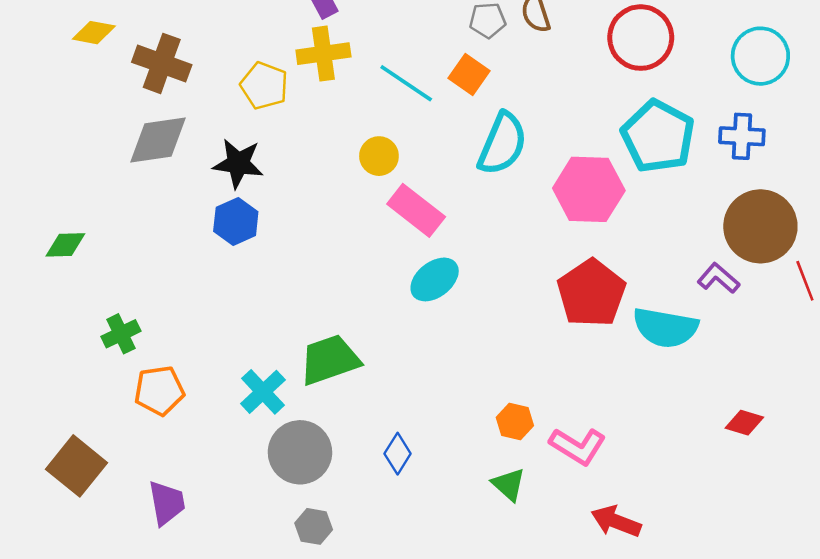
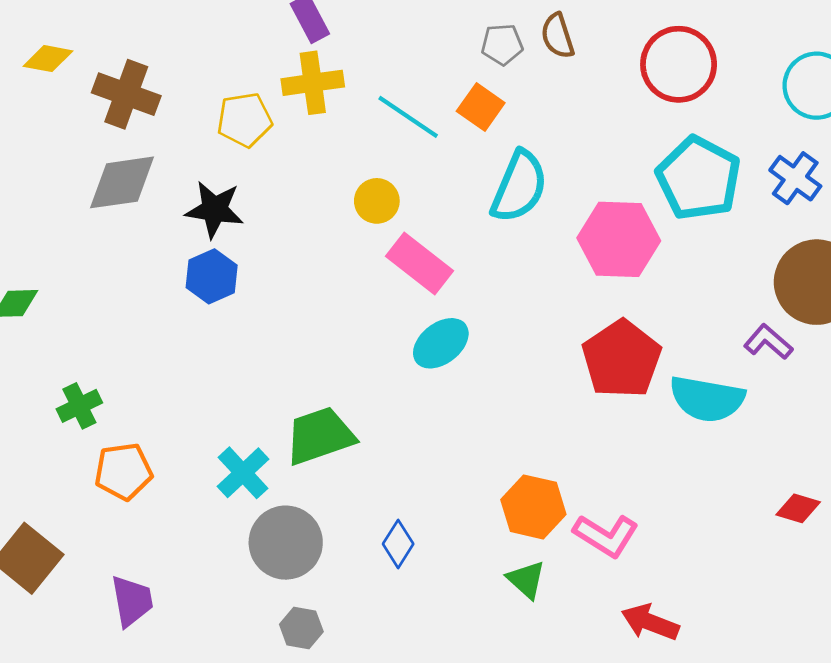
yellow pentagon: (264, 86) -> (244, 120), turned -30
blue cross: (742, 136) -> (795, 178), turned 33
orange hexagon: (515, 421) -> (533, 507), size x1.5

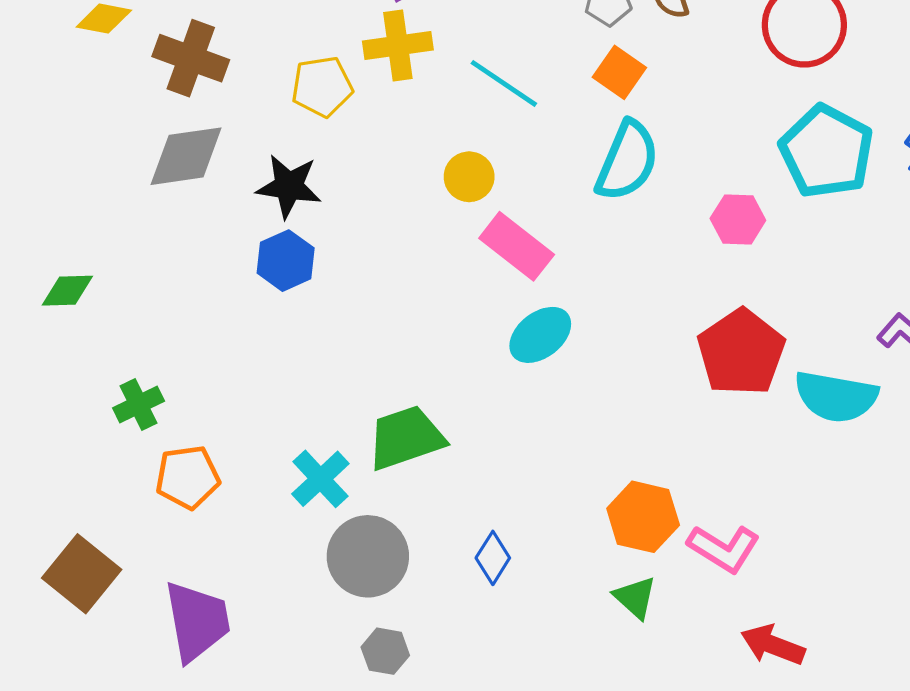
orange square: (481, 107) -> (619, 72), moved
pink hexagon: (619, 239) -> (738, 219), size x0.6
purple trapezoid: (132, 601) -> (197, 621), size x1.4

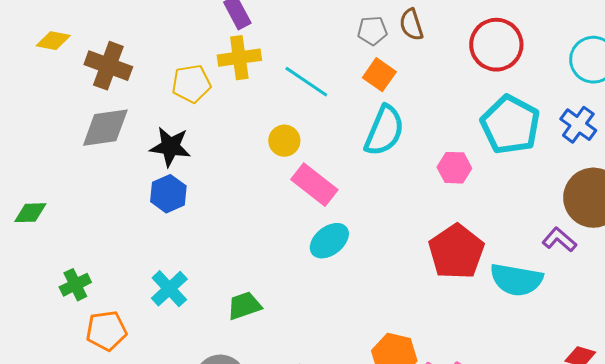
green trapezoid: (406, 438) -> (244, 306), size x0.7
cyan cross: (320, 479) -> (169, 289), moved

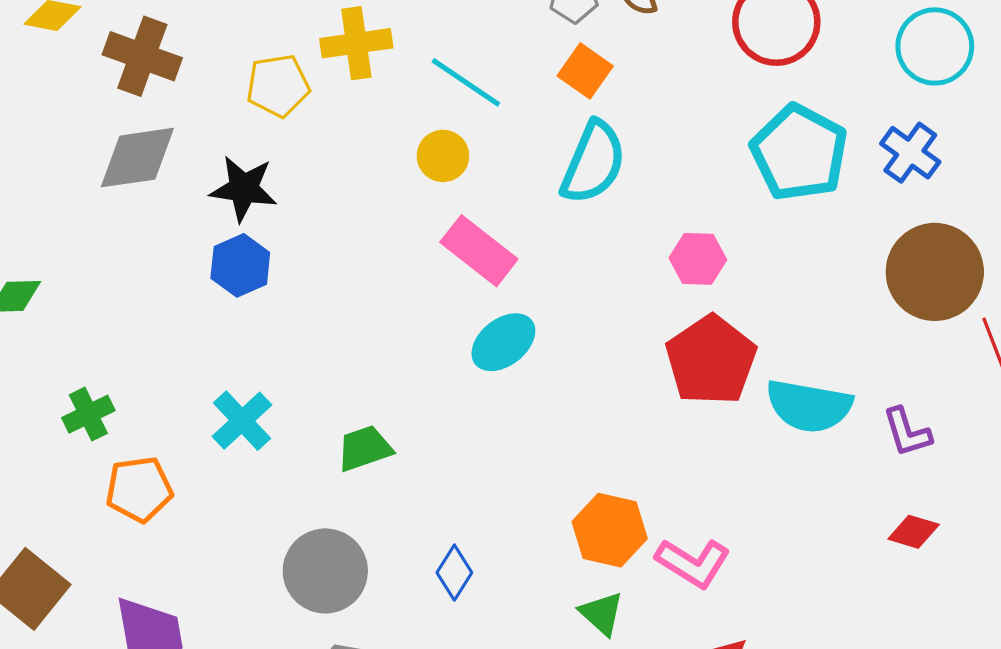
yellow circle: (284, 141) -> (443, 156), moved
pink hexagon: (454, 168) -> (698, 259), moved
purple L-shape: (559, 240) -> (907, 432), moved, turned -148

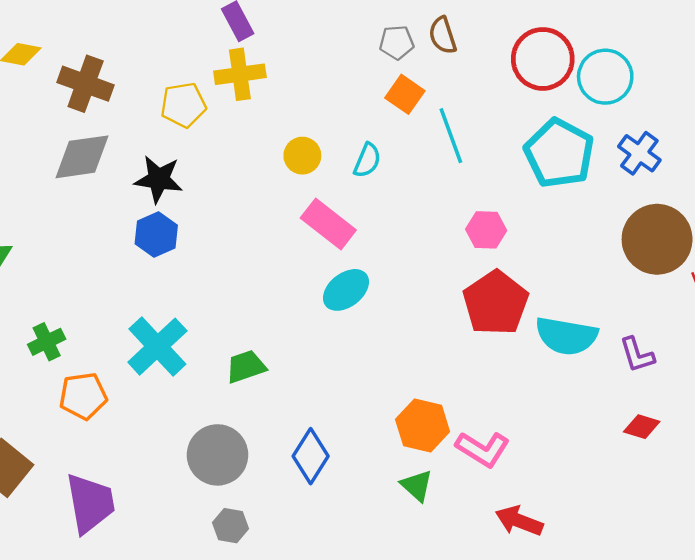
cyan circle: (935, 46) -> (605, 77), moved
cyan line: (466, 82) -> (451, 136), moved, turned 36
cyan semicircle: (593, 162) -> (367, 160), moved, size x0.6
cyan cross: (242, 421) -> (157, 347), size x1.4
blue diamond: (454, 573) -> (311, 456), size x1.4

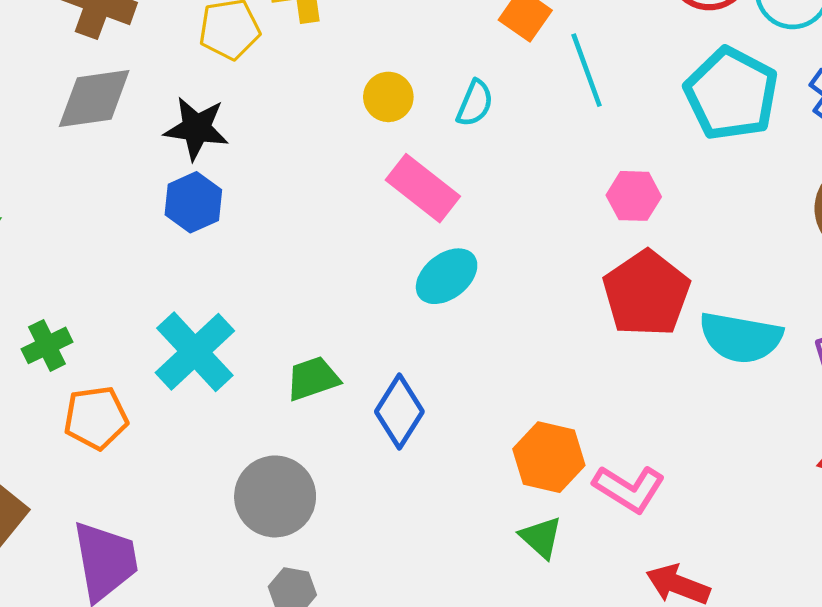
blue diamond: (311, 456) -> (399, 412), moved

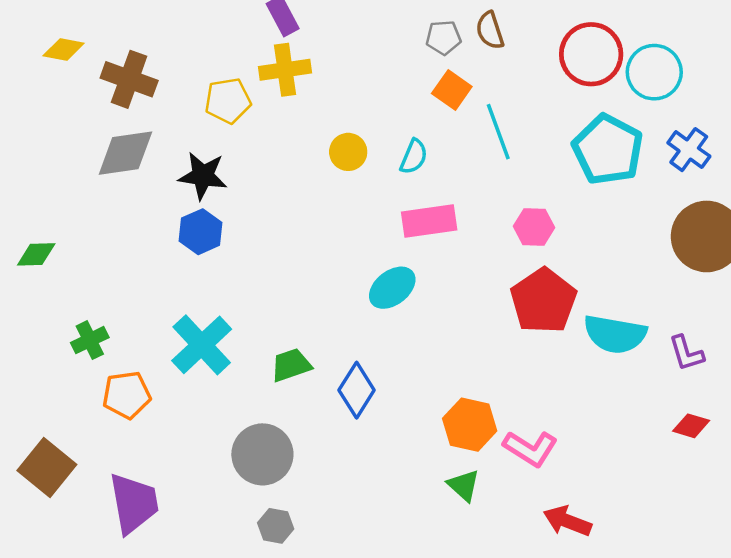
pink rectangle: (423, 188) -> (429, 221), moved, turned -46

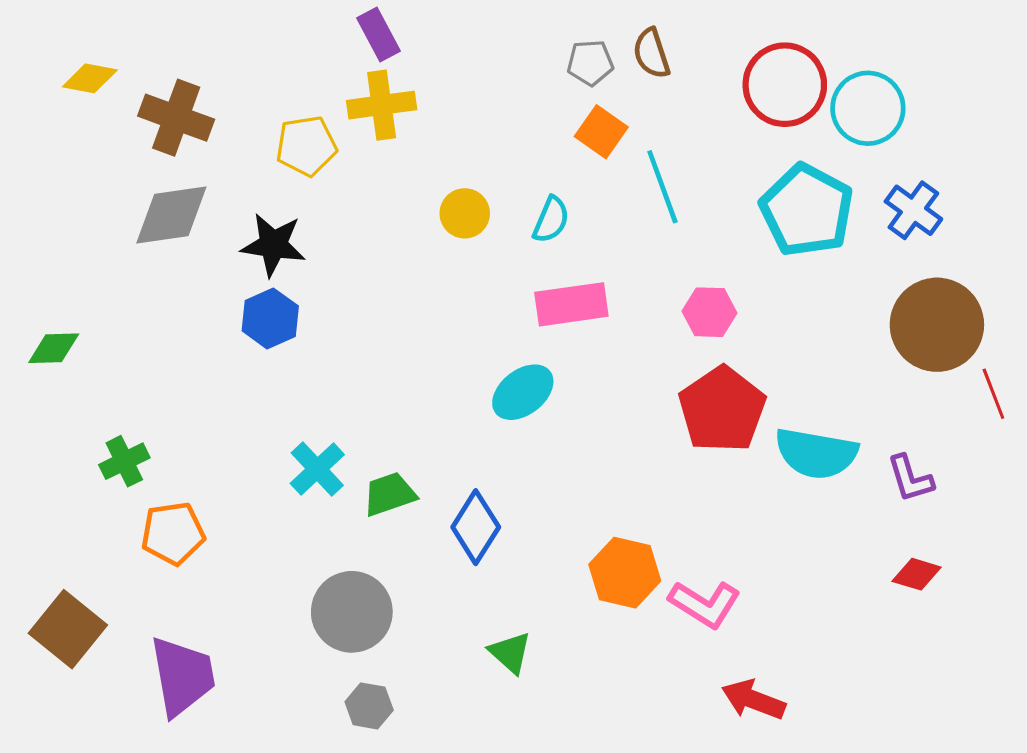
cyan cross: (202, 345) -> (317, 469), moved, size x0.7
green triangle: (464, 485) -> (510, 653), moved

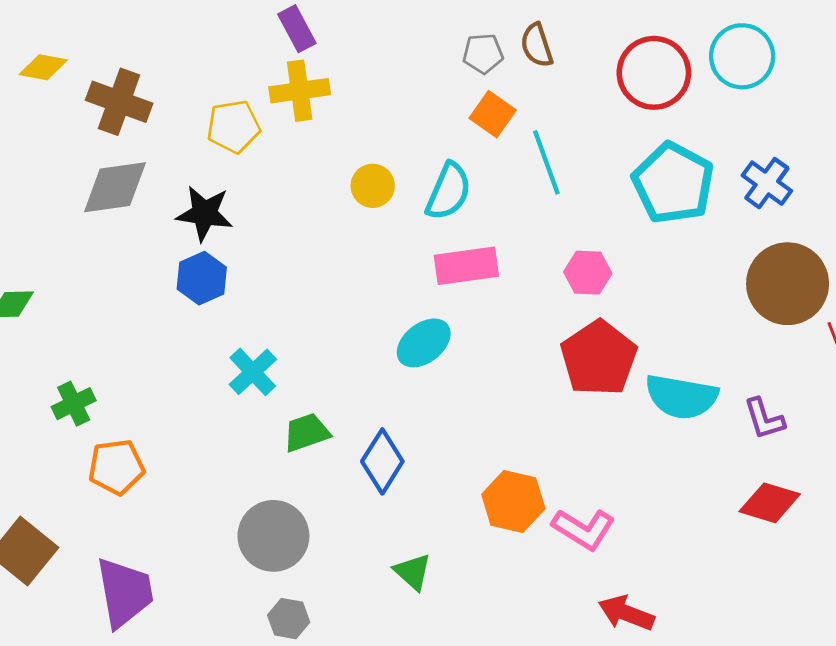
cyan circle: (868, 108) -> (742, 56), moved
cyan semicircle: (551, 220) -> (449, 191), size x1.4
cyan cross: (317, 469) -> (253, 372), moved
red diamond: (917, 574) -> (770, 503), size x1.4

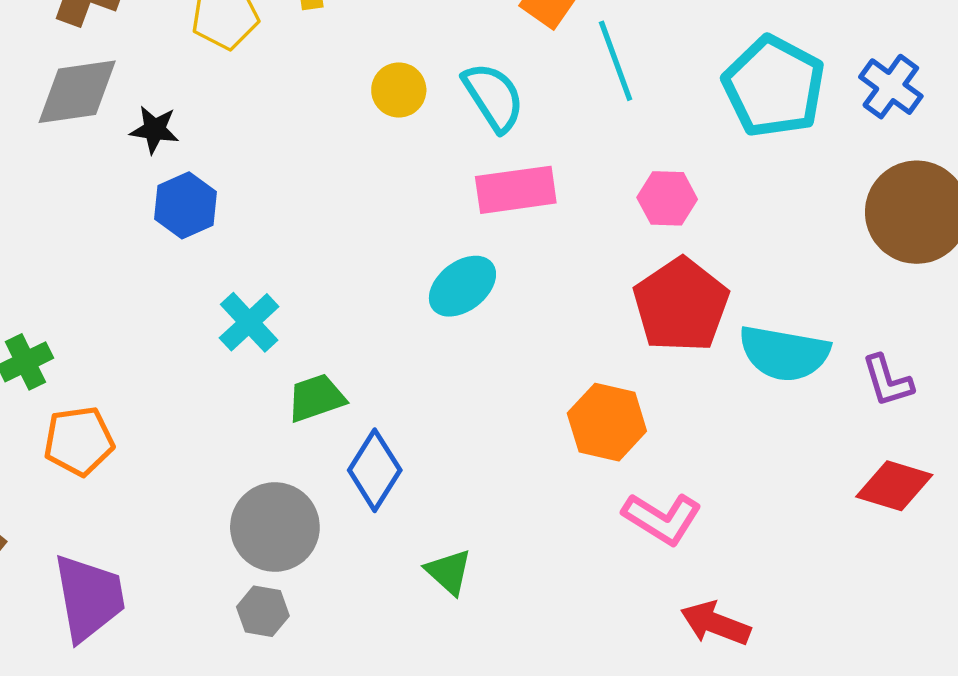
cyan semicircle: (449, 191) -> (493, 97), turned -56
black star: (205, 213) -> (154, 130), moved, size x0.7
blue diamond: (382, 461) -> (375, 470), moved
orange hexagon: (513, 501) -> (607, 422), moved
gray hexagon: (289, 619) -> (263, 611), moved

